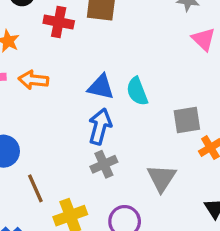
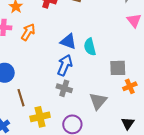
orange arrow: (33, 80) -> (28, 32), turned 108
gray cross: (104, 164) -> (64, 88), turned 35

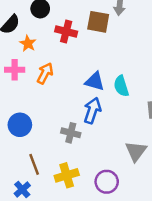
gray cross: (64, 88) -> (71, 133), moved
brown line: (21, 98) -> (34, 164), moved

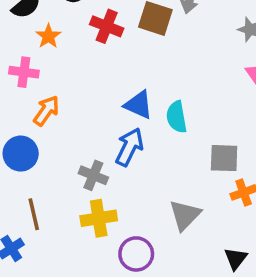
orange arrow: (45, 73) -> (46, 111), moved
yellow cross: (67, 175) -> (99, 218), moved

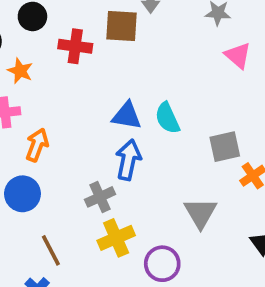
gray cross: (93, 175) -> (100, 197), turned -32

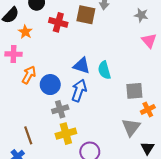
blue circle: (22, 194) -> (50, 85), moved
gray triangle: (201, 213) -> (131, 127), moved

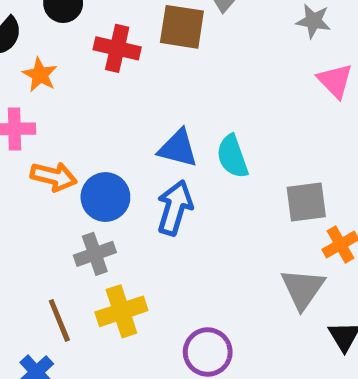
orange arrow: (29, 75) -> (54, 177), turned 78
gray cross: (60, 109) -> (95, 254), moved
yellow cross: (66, 134) -> (121, 311), moved

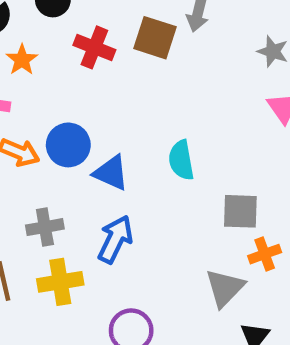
blue triangle: (178, 148) -> (111, 173), moved
blue circle: (105, 197) -> (68, 145), moved
blue arrow: (175, 208) -> (115, 239), moved

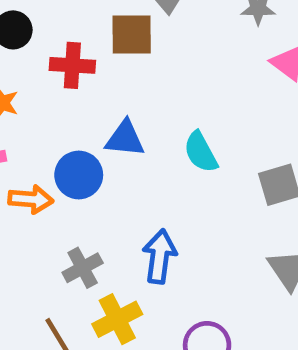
blue triangle: (111, 173) -> (125, 139), moved

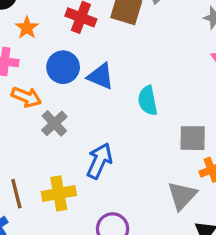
blue circle: (79, 175) -> (63, 67), moved
gray cross: (83, 268) -> (54, 123), moved, turned -32

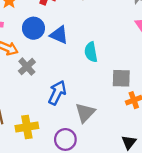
yellow cross: (59, 193) -> (27, 127), moved
gray triangle: (182, 196) -> (85, 113), moved

